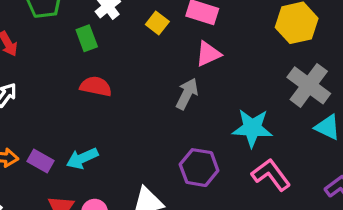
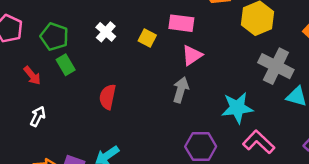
green rectangle: (87, 38) -> (66, 65), moved
red semicircle: (96, 86) -> (108, 97), turned -80

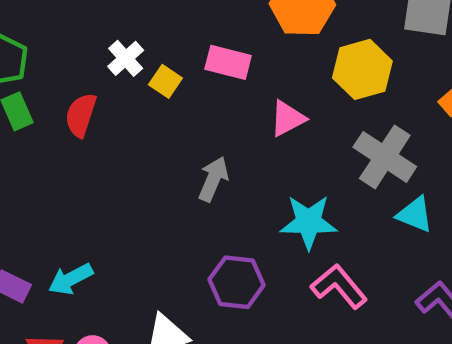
white cross: (106, 32) -> (126, 58), moved
pink triangle: (192, 55) -> (288, 119), moved
red semicircle: (108, 97) -> (81, 115), moved

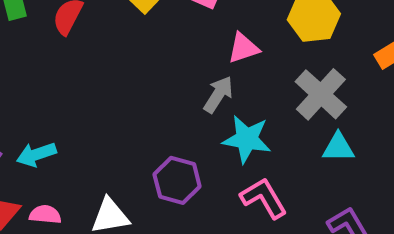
gray arrow: (213, 179) -> (218, 94), moved
cyan triangle: (415, 214) -> (338, 148), turned -32

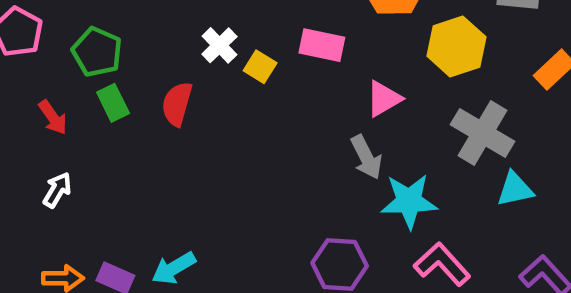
gray arrow: (218, 94) -> (366, 157), turned 132

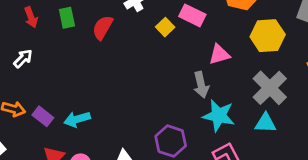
yellow square: (260, 67) -> (165, 27), moved
cyan triangle: (515, 189) -> (265, 123), moved

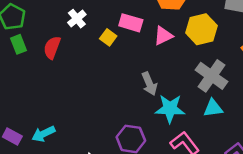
pink triangle: (219, 54) -> (163, 36), moved

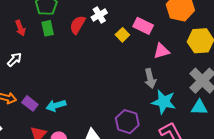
pink triangle: (163, 36) -> (161, 51), moved
red semicircle: (52, 48) -> (77, 25), moved

